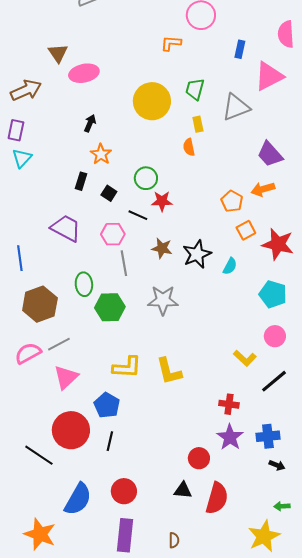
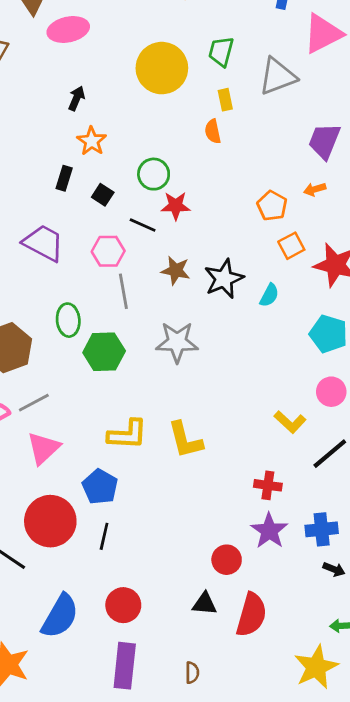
purple trapezoid: (270, 154) -> (324, 141), turned 64
orange arrow: (263, 189) -> (315, 189), size x0.7

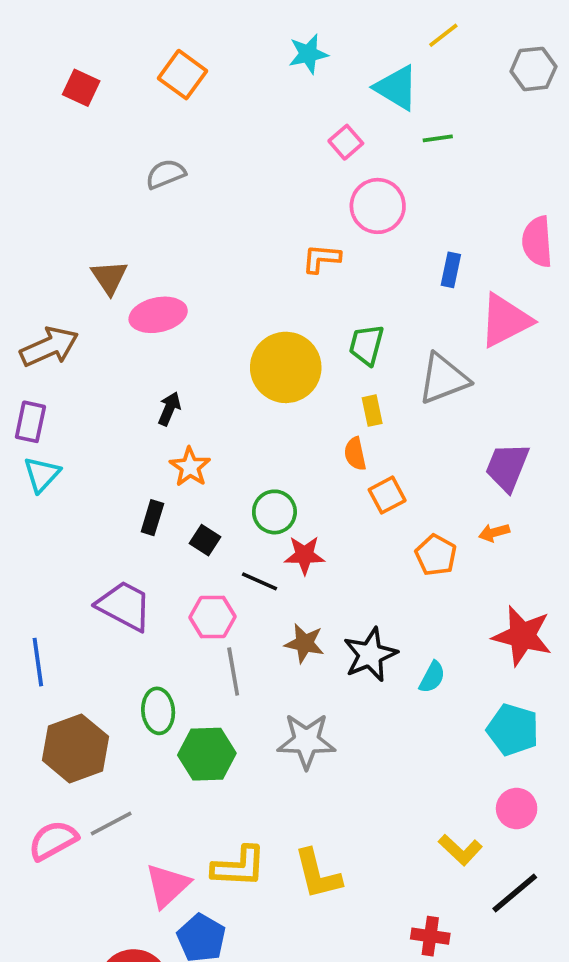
orange square: (291, 246) -> (387, 495), moved
pink triangle: (43, 448) -> (167, 885), moved

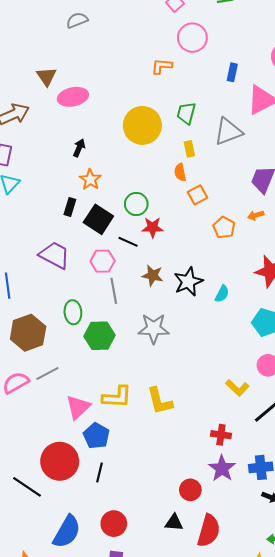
black square: (205, 540) -> (98, 219), size x1.8

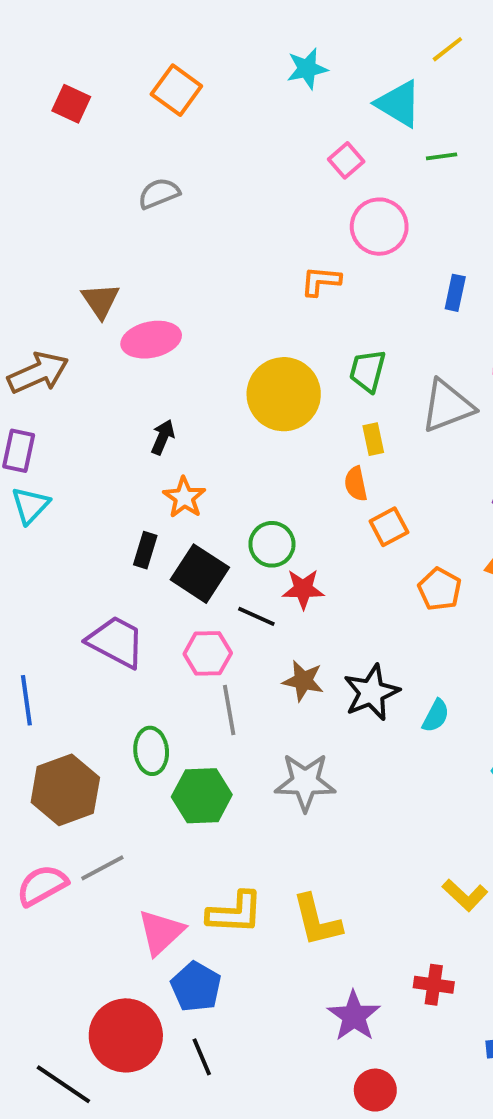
purple star: (222, 468) -> (354, 1016), moved
black line: (99, 473) -> (202, 1057), turned -36

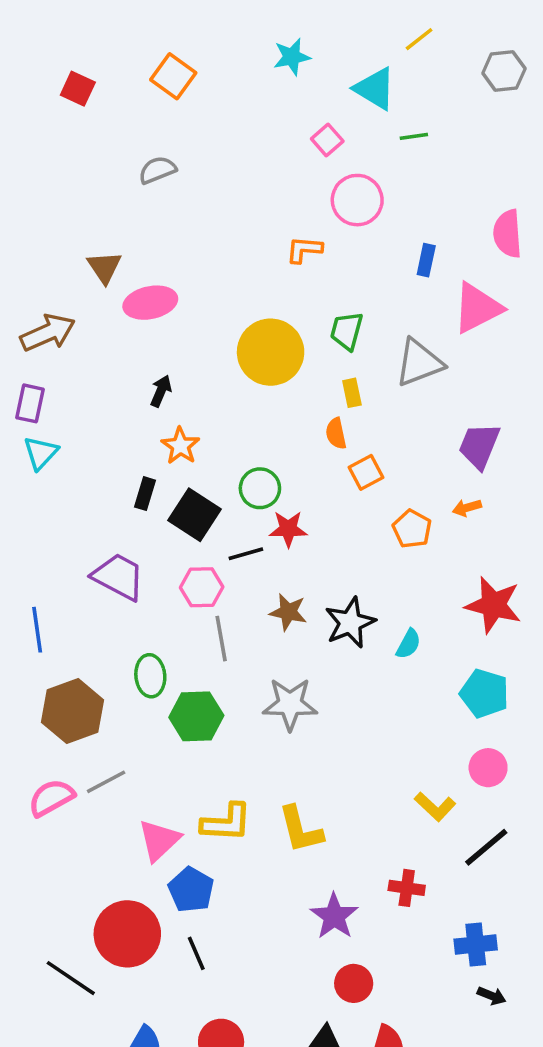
black line: (256, 616) -> (246, 554), turned -40

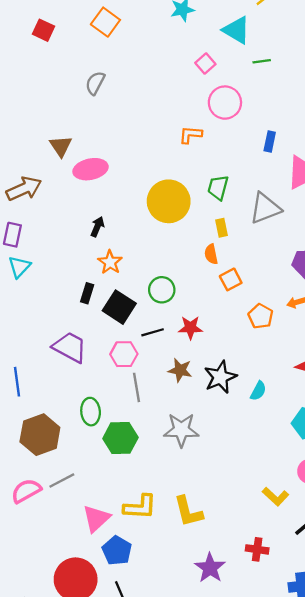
gray semicircle: (157, 170) -> (95, 83), turned -40
red star: (288, 529) -> (190, 328), moved

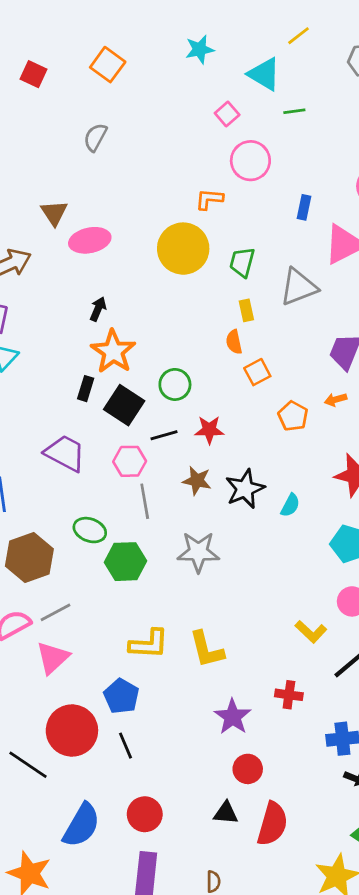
yellow circle: (169, 201) -> (183, 249), moved
orange star: (110, 262) -> (113, 352), size x1.5
green ellipse: (91, 412) -> (90, 530), turned -65
pink triangle: (96, 518) -> (53, 658), moved

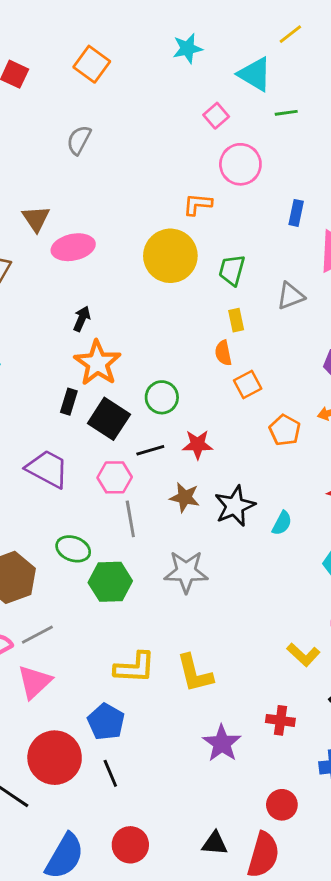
gray triangle: (299, 287) -> (290, 296), size x0.7
red circle: (248, 769) -> (282, 805), moved

